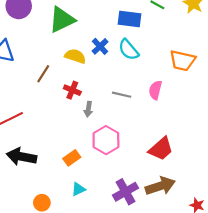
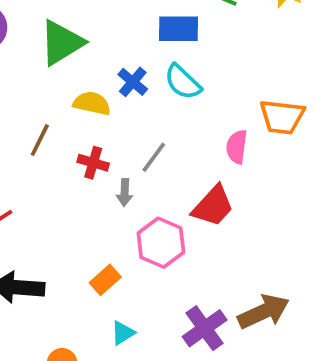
orange trapezoid: (182, 61) -> (282, 117), moved
gray line: (122, 95) -> (154, 157), moved, turned -60
red trapezoid: (161, 149) -> (213, 206), moved

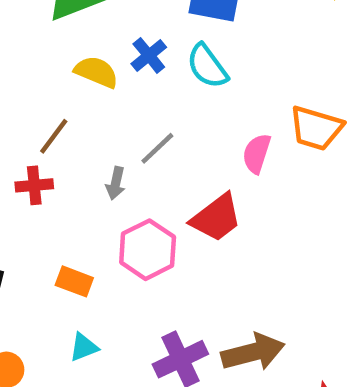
brown line: (40, 140) -> (54, 136), moved
red cross: (93, 163) -> (34, 185), moved, turned -32
orange rectangle: (105, 280) -> (74, 281), turned 52

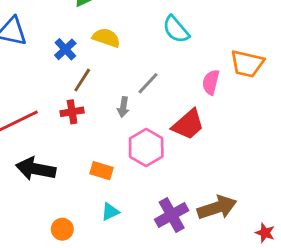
blue cross: (149, 55) -> (65, 49), moved

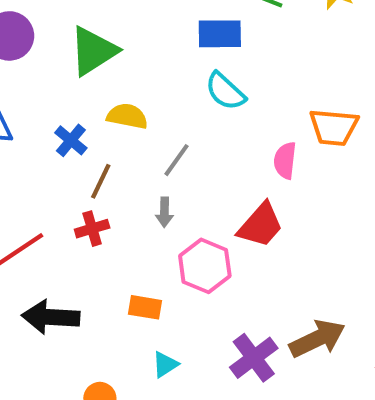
gray line: (148, 83) -> (176, 160), moved

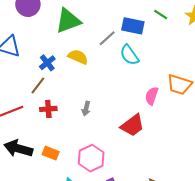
gray line: (176, 160) -> (107, 38), moved
brown line: (101, 181) -> (38, 85), moved
pink hexagon: (205, 266) -> (91, 158), moved
orange rectangle: (145, 307) -> (51, 153), moved

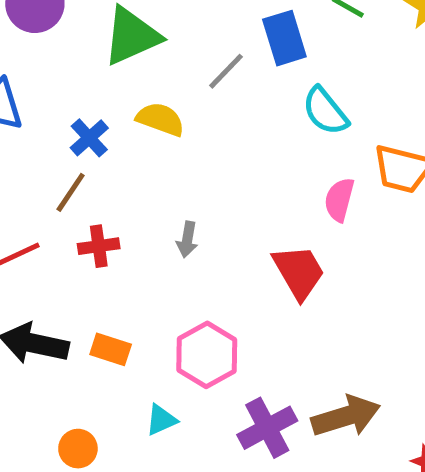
blue rectangle: (133, 26) -> (284, 38), turned 65
cyan semicircle: (129, 55) -> (325, 111), moved
red trapezoid: (132, 125) -> (299, 272), turned -80

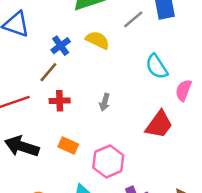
cyan semicircle: (325, 111) -> (157, 67), moved
red trapezoid: (299, 272) -> (159, 125), turned 60
orange rectangle: (111, 349) -> (68, 145), moved

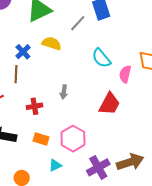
brown line: (48, 72) -> (16, 74), turned -30
red cross: (60, 101) -> (34, 106), moved
orange rectangle: (68, 145) -> (41, 139), moved

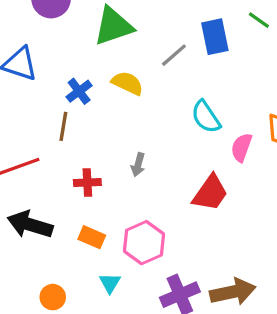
cyan triangle: (55, 165) -> (110, 283), turned -40

